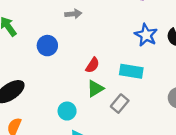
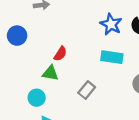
cyan rectangle: (131, 71) -> (112, 57), moved
green triangle: (95, 89) -> (50, 73), moved, turned 42

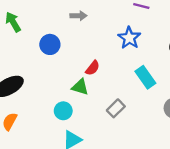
blue star: (111, 24) -> (129, 38), moved
cyan rectangle: (112, 57) -> (145, 77), turned 40

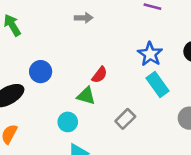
blue star: (129, 38) -> (150, 54), moved
blue circle: (50, 44) -> (41, 72), moved

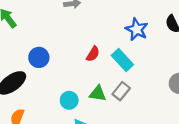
cyan rectangle: (157, 85) -> (122, 60), moved
green triangle: (86, 96) -> (98, 94), moved

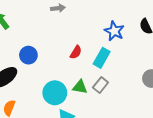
cyan rectangle: (122, 60) -> (102, 58), turned 72
cyan circle: (69, 100) -> (55, 93), size x1.5

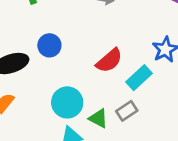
red semicircle: (76, 52) -> (109, 61), size x1.5
green triangle: (80, 87) -> (98, 118), moved

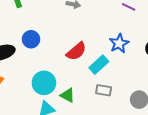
gray rectangle: (127, 111) -> (104, 90), moved, turned 42

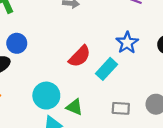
blue circle: (31, 39) -> (17, 43), moved
gray rectangle: (104, 90) -> (121, 108), moved

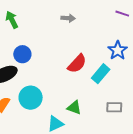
cyan circle: (46, 96) -> (31, 98), moved

